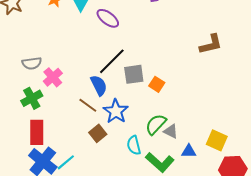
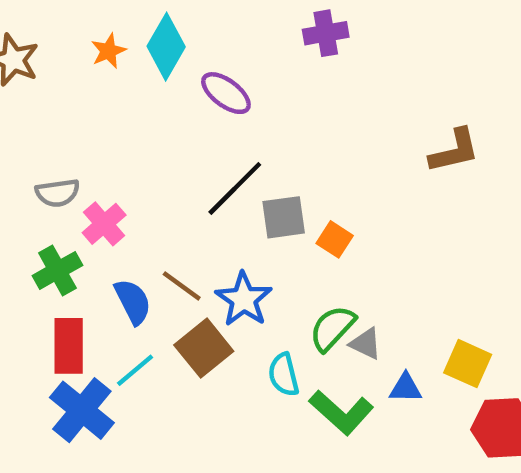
blue semicircle: (99, 85) -> (133, 302), moved
brown square: (98, 133) -> (204, 348), size x1.4
cyan line: (66, 162) -> (135, 370), moved

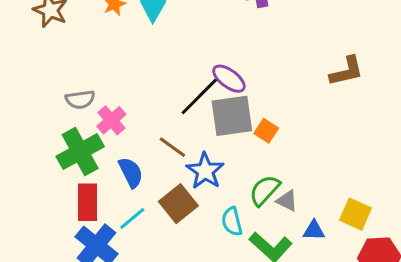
purple ellipse: (226, 93) -> (229, 79), moved
gray square: (284, 217) -> (232, 116), size x1.4
green cross: (57, 270) -> (80, 152), size x1.4
brown line: (182, 286) -> (172, 147), moved

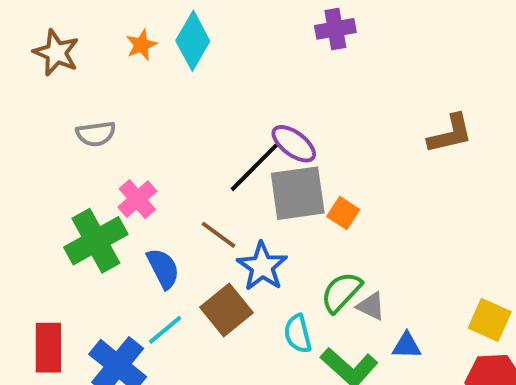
gray semicircle: (80, 99) -> (96, 134), moved
red rectangle: (88, 202) -> (48, 348), moved
yellow square: (355, 214) -> (490, 320), moved

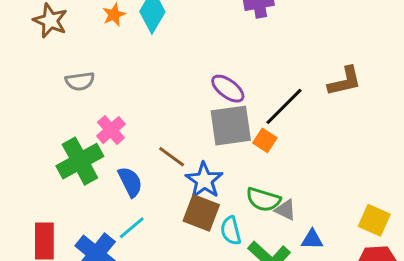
black line: (254, 167) -> (284, 106), moved
green semicircle: (341, 292) -> (263, 200), turned -116
brown square: (226, 310) -> (201, 213), moved, turned -30

